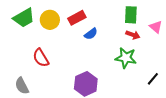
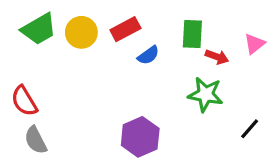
green rectangle: (131, 15) -> (192, 34), moved
pink triangle: (156, 27) -> (254, 44), turned 40
red semicircle: (41, 58) -> (24, 101), moved

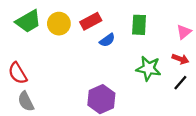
red arrow: (217, 57) -> (180, 59), moved
black line: (250, 129) -> (180, 83), moved

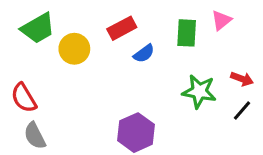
yellow circle: (59, 24) -> (74, 49), moved
pink triangle: (184, 32) -> (221, 20), moved

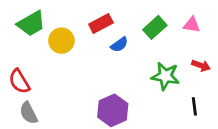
pink triangle: (221, 20) -> (192, 25), moved, turned 48
green rectangle: (187, 33) -> (155, 27), turned 45
black line: (242, 110) -> (194, 106), moved, turned -48

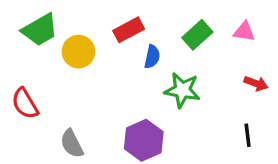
blue semicircle: (119, 45) -> (152, 57), turned -42
green star: (165, 76) -> (182, 90), moved
gray semicircle: (29, 113) -> (72, 144), moved

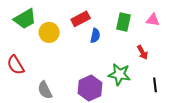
green rectangle: (197, 35) -> (124, 22), turned -36
red arrow: (256, 83) -> (142, 52), moved, turned 40
green star: (182, 90) -> (119, 74), moved

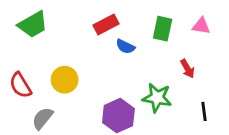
yellow circle: (49, 32) -> (65, 80), moved
blue semicircle: (95, 36) -> (125, 47), turned 104
gray semicircle: (45, 90) -> (43, 118), moved, turned 66

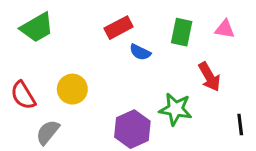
red arrow: (187, 69) -> (209, 77), size x1.4
black line: (204, 111) -> (240, 125), moved

